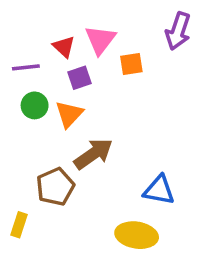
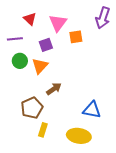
red triangle: (64, 47) -> (30, 19), moved
brown arrow: (93, 154) -> (54, 89), size x0.7
yellow rectangle: (19, 225) -> (43, 130), moved

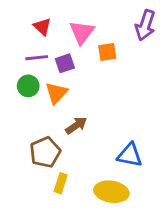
purple line: (15, 39) -> (37, 58), moved

